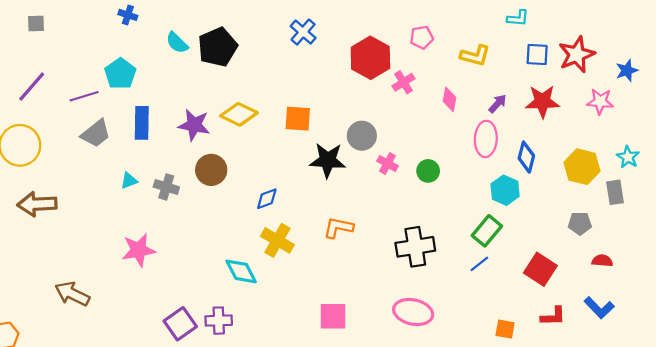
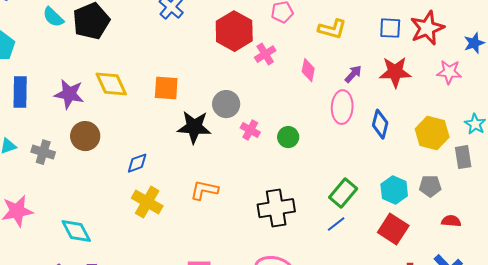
yellow diamond: (239, 114) -> (111, 84), turned 40
cyan hexagon: (505, 190) -> (394, 190), moved
cyan diamond: (241, 271) -> (76, 231), moved

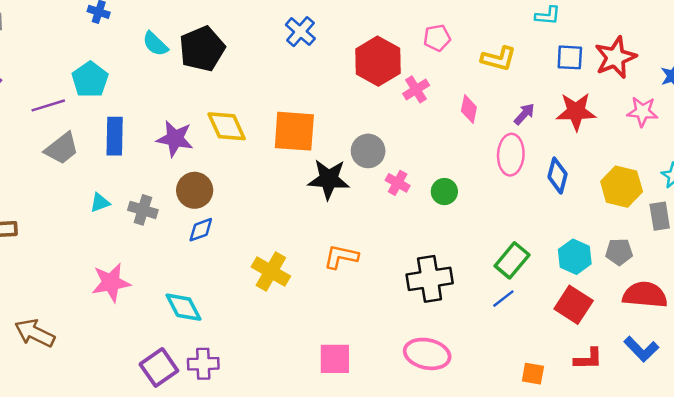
orange square: (166, 88) -> (294, 131), size x1.4
blue diamond: (137, 163) -> (201, 230), moved
red semicircle: (451, 221) -> (645, 295), size x1.8

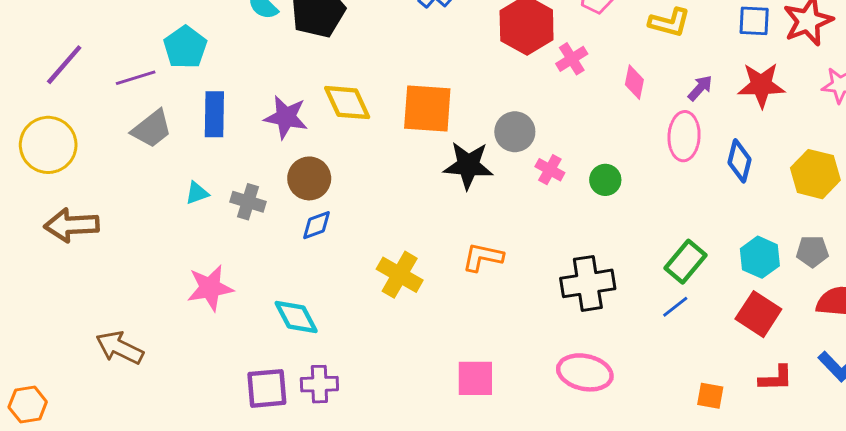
purple square: (159, 367) -> (267, 388), turned 30

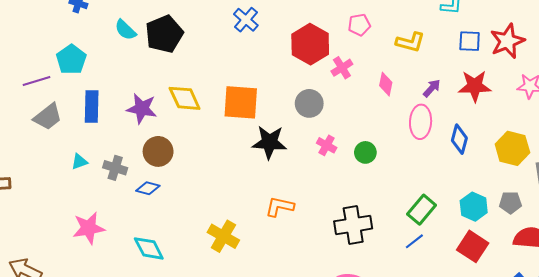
gray circle: (515, 132) -> (309, 103), moved
blue diamond: (317, 225) -> (148, 188), moved, turned 35
yellow cross: (400, 275) -> (223, 236), moved

